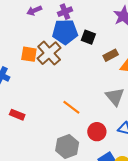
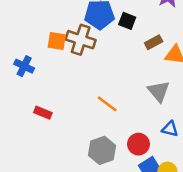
brown cross: (49, 53) -> (81, 40), turned -30
red circle: (97, 132) -> (139, 144), moved

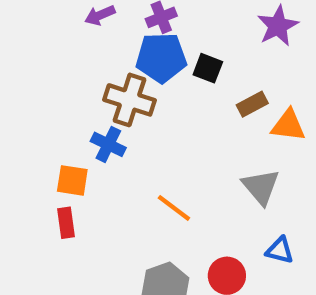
orange square: (57, 41) -> (72, 180), moved
blue cross: (24, 66) -> (108, 144), moved
red rectangle: (43, 113) -> (66, 223), turned 60

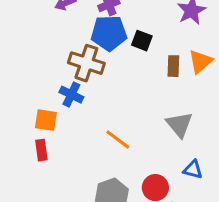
brown rectangle: (252, 104) -> (173, 66), turned -60
orange triangle: (288, 125) -> (200, 62), moved, turned -48

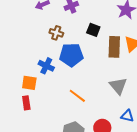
blue pentagon: (109, 33) -> (71, 55), moved
brown cross: (86, 63) -> (56, 33), moved, size x0.6
brown rectangle: (173, 66) -> (114, 47), size x1.5

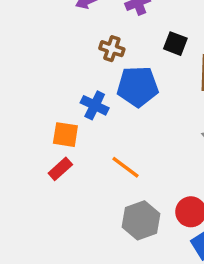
orange line: (77, 96) -> (126, 167), moved
red rectangle: (26, 103) -> (60, 169), turned 56

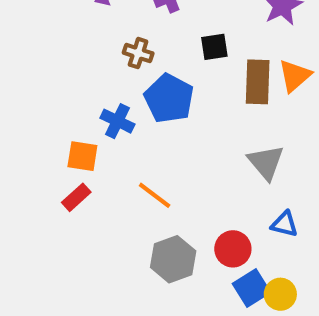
black square: (175, 44) -> (214, 47), turned -30
blue pentagon: (138, 86) -> (169, 98), turned 30

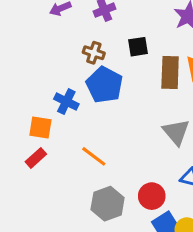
brown cross: (138, 53) -> (94, 53), moved

